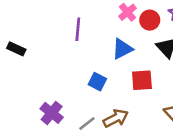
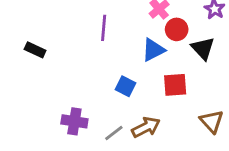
red circle: (150, 20) -> (177, 29), moved
purple cross: (52, 113) -> (74, 121), turned -30

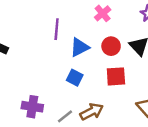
red circle: (177, 29) -> (111, 46), moved
blue triangle: (153, 50) -> (80, 47), moved

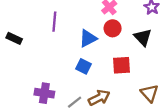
purple line: (57, 29) -> (54, 22), moved
red circle: (111, 46) -> (113, 28), moved

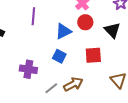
purple cross: (44, 93) -> (28, 69), moved

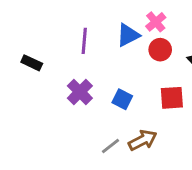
blue triangle: (63, 31) -> (128, 35), moved
purple cross: (28, 69) -> (80, 92), moved, turned 36

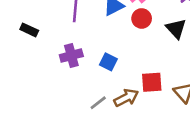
purple cross: (80, 92) -> (71, 56), turned 30
red square: (172, 98) -> (152, 82), moved

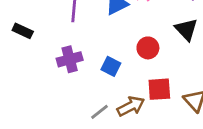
red circle: (142, 18) -> (148, 48), moved

